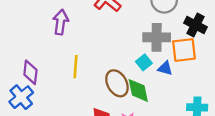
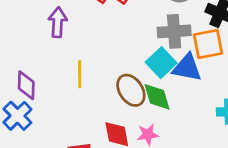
cyan square: (144, 62) -> (161, 63), size x1.5
blue triangle: (165, 68) -> (187, 68), size x1.6

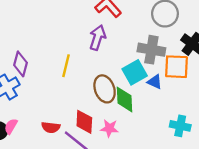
purple arrow: (58, 22) -> (98, 38), moved
blue triangle: (187, 68) -> (155, 82), size x0.6

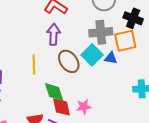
brown ellipse: (105, 89) -> (69, 61), moved
green diamond: (124, 99) -> (54, 92), moved

